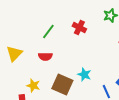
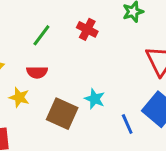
yellow star: (33, 86) -> (19, 97), moved

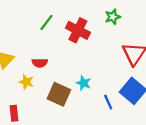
red cross: (87, 29) -> (78, 30), size x1.5
green line: (41, 35) -> (47, 22), moved

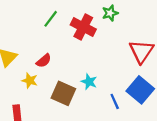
green star: (113, 17) -> (110, 13), moved
red semicircle: (40, 63) -> (44, 61), turned -40

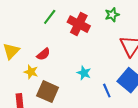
green star: (110, 13) -> (112, 15), moved
brown square: (63, 93) -> (48, 92), moved

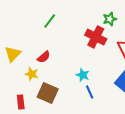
red cross: (79, 24) -> (96, 37), moved
blue line: (107, 91) -> (90, 92), moved

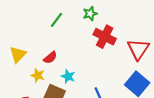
green star: (110, 19) -> (90, 14), moved
cyan star: (83, 75) -> (68, 76), moved

